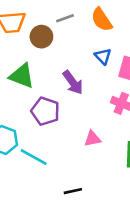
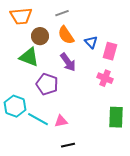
orange semicircle: (102, 20) -> (66, 35), moved
brown circle: (41, 37) -> (40, 36), moved
pink triangle: (92, 139) -> (61, 121), moved

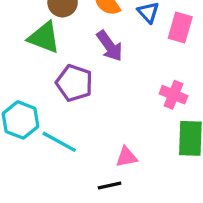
pink cross: (105, 78) -> (173, 95), moved
pink triangle: (61, 121) -> (126, 157), moved

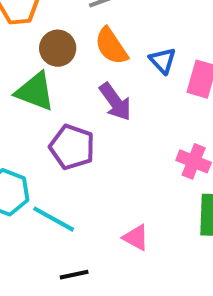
pink triangle: (126, 157) -> (136, 238), turned 40
black line: (110, 186) -> (74, 275), moved

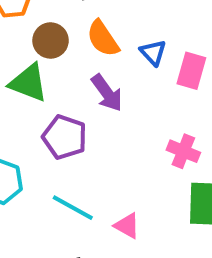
cyan line: (54, 219) -> (73, 208), moved

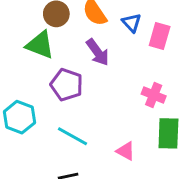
pink triangle: (127, 226) -> (126, 151), moved

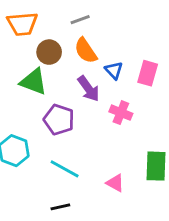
blue triangle: (132, 23) -> (114, 70), moved
pink cross: (154, 95) -> (121, 113), moved

